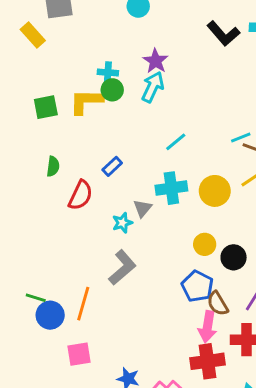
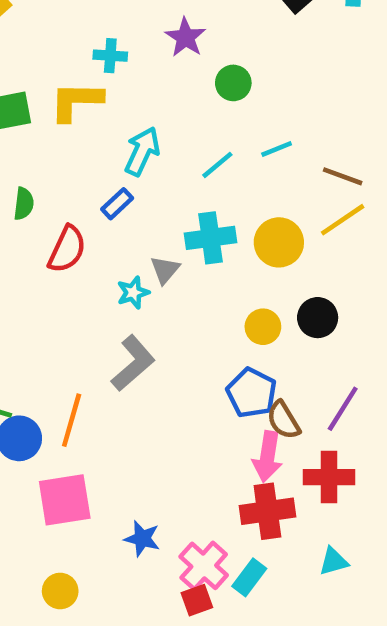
cyan arrow: (153, 87) -> (142, 151), moved
green circle: (112, 90) -> (233, 83), moved
cyan line: (241, 137) -> (277, 149), moved
black circle: (234, 257) -> (318, 318), moved
pink square: (79, 354) -> (65, 500), size x1.4

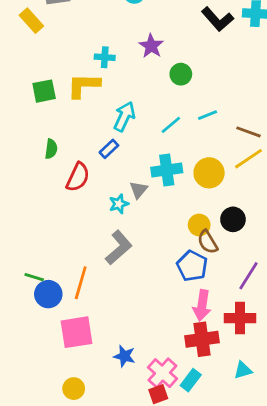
brown semicircle: (283, 420) -> (208, 242), moved

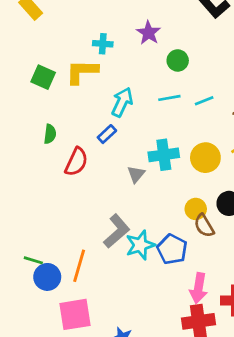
green square: (44, 91) -> (43, 77), turned 35
cyan line: (171, 125) -> (169, 98), moved, turned 30
cyan star: (119, 204) -> (140, 245), moved, size x1.5
blue pentagon: (192, 266) -> (172, 249), moved

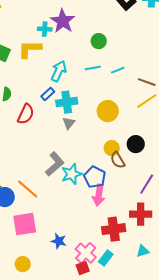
purple star: (149, 33) -> (63, 21), moved, size x1.4
cyan cross: (164, 155) -> (67, 102), moved
yellow circle: (205, 158) -> (108, 111), moved
orange line: (79, 266) -> (28, 189), turned -65
pink arrow: (198, 288) -> (99, 195), moved

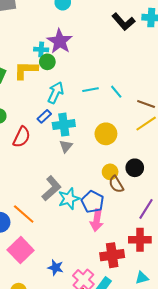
green circle: (99, 41) -> (47, 62), moved
cyan line: (118, 70) -> (116, 92), turned 72
pink square: (25, 224) -> (21, 250), turned -35

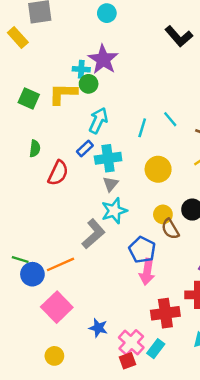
cyan line: (91, 90) -> (142, 128), moved, turned -63
cyan star: (69, 199) -> (114, 211), moved
orange line: (24, 214) -> (60, 264), turned -65

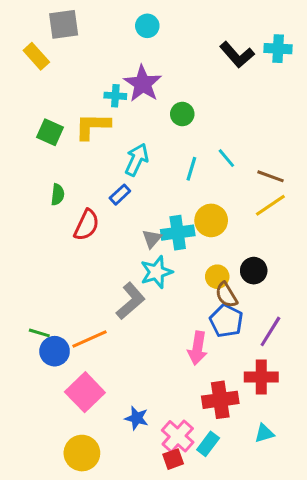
green circle: (89, 84) -> (182, 114), moved
cyan cross: (108, 158) -> (178, 233), moved
blue pentagon: (142, 250) -> (226, 321), moved
yellow circle: (54, 356) -> (82, 453), size x1.5

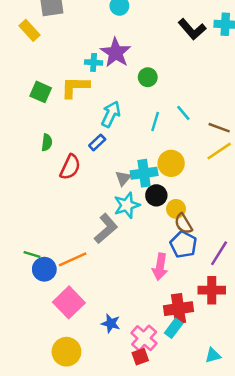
black circle: (254, 271) -> (156, 195), moved
cyan triangle: (264, 433) -> (213, 355), moved
cyan rectangle: (208, 444) -> (174, 328), moved

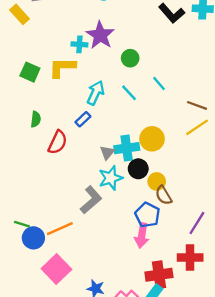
cyan line: (183, 113) -> (159, 84), moved
cyan line: (155, 122) -> (129, 93), moved, turned -60
blue pentagon: (183, 245) -> (147, 215), moved

